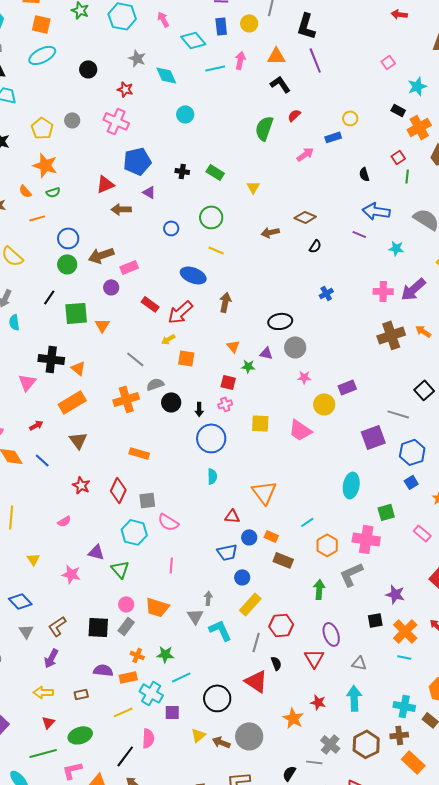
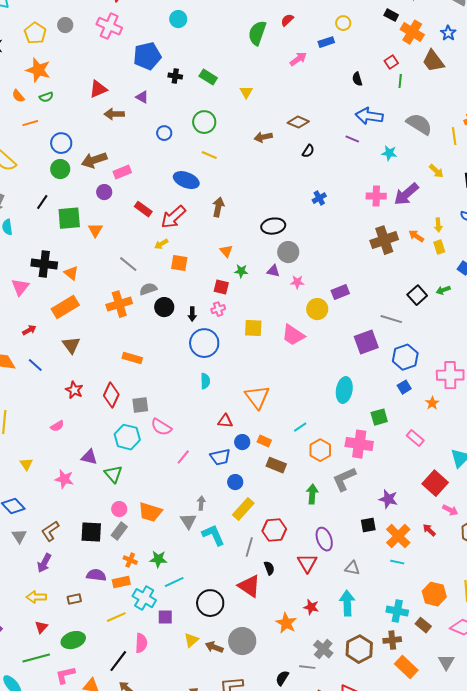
orange cross: (419, 127) -> (412, 32), turned -30
blue pentagon: (137, 161) -> (147, 56), moved
purple triangle: (266, 353) -> (273, 271), moved
pink line: (171, 565) -> (183, 457), moved, turned 35

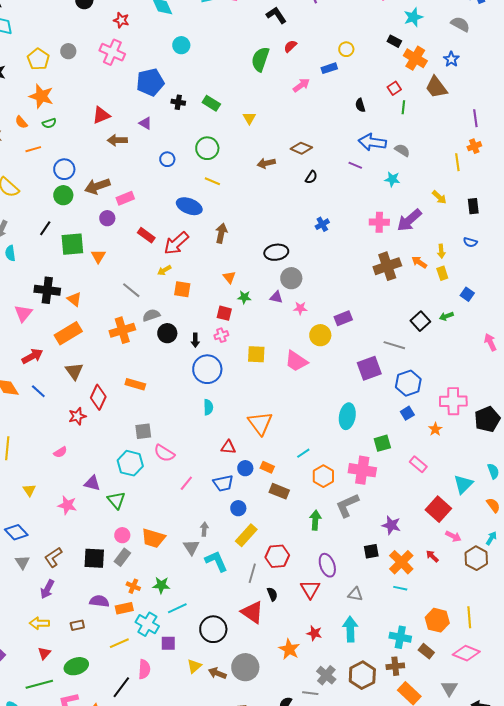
gray semicircle: (419, 124) -> (402, 150), moved, size x0.6
red arrow: (29, 330) -> (32, 356), size x1.5
red star: (74, 390) -> (77, 416), turned 30
red diamond: (111, 395) -> (98, 397), moved

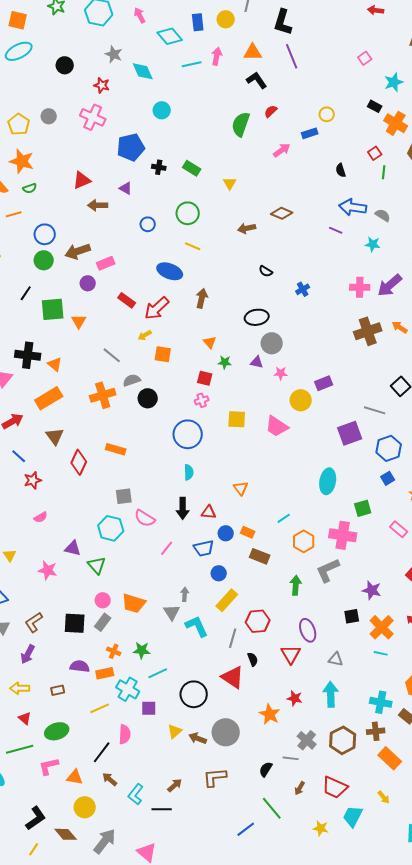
black semicircle: (311, 177) -> (266, 271), moved, turned 88
black arrow: (195, 340) -> (183, 508), moved, size x1.5
red star: (77, 416) -> (33, 480), moved
orange triangle: (260, 423) -> (241, 488), size x0.6
red triangle: (44, 653) -> (25, 718), turned -32

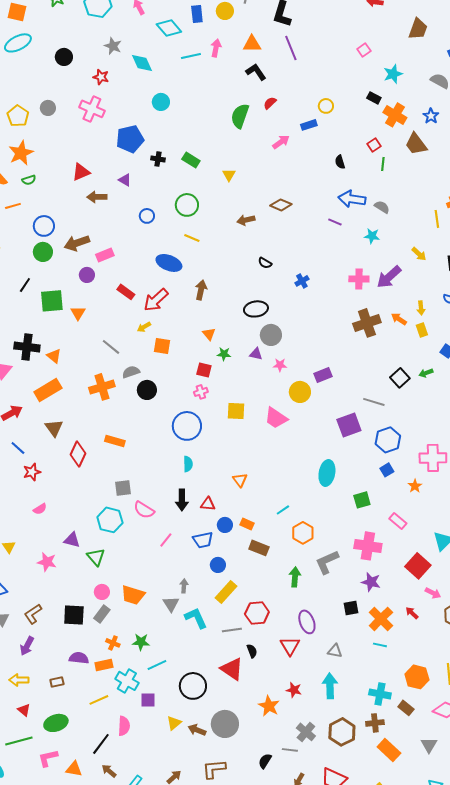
orange star: (22, 161) -> (21, 153), turned 30
pink cross: (343, 535) -> (368, 546), moved
gray line: (233, 638) -> (232, 630), turned 66

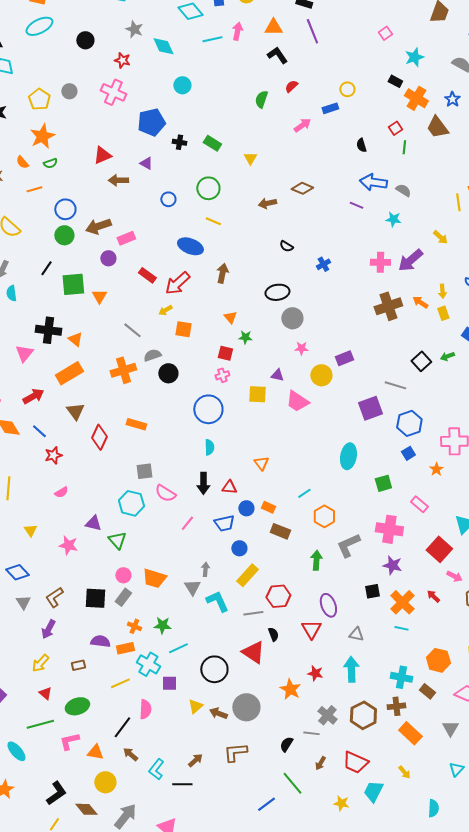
green semicircle: (240, 116) -> (261, 99), size x0.7
purple triangle: (256, 354) -> (277, 375), moved
yellow arrow: (19, 680) -> (40, 663), turned -48

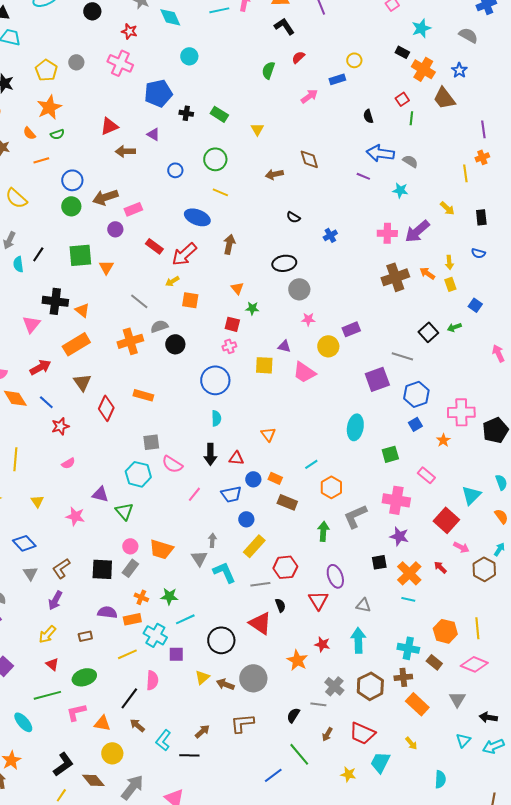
brown diamond: (302, 188) -> (309, 159), turned 50
black line: (46, 268) -> (38, 254), moved

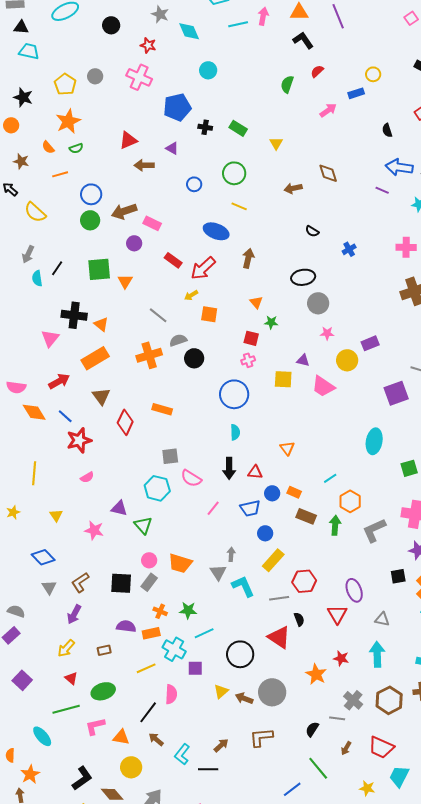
pink rectangle: (133, 209) -> (152, 223), turned 48
red star: (60, 426) -> (79, 440), size x1.4
green arrow: (323, 531) -> (335, 525), moved

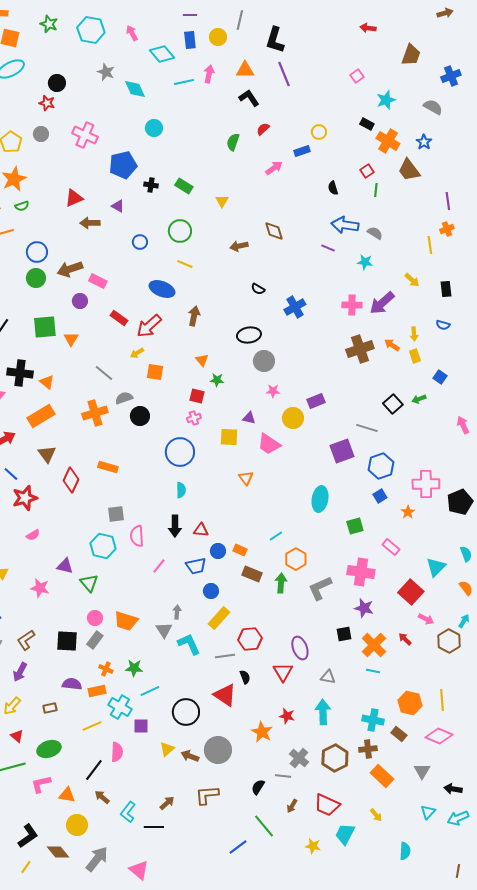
red star: (148, 45) -> (47, 103), moved
blue cross: (349, 249) -> (295, 307), size x1.5
orange triangle: (287, 448) -> (246, 478), moved
pink semicircle: (191, 478) -> (137, 536), turned 55

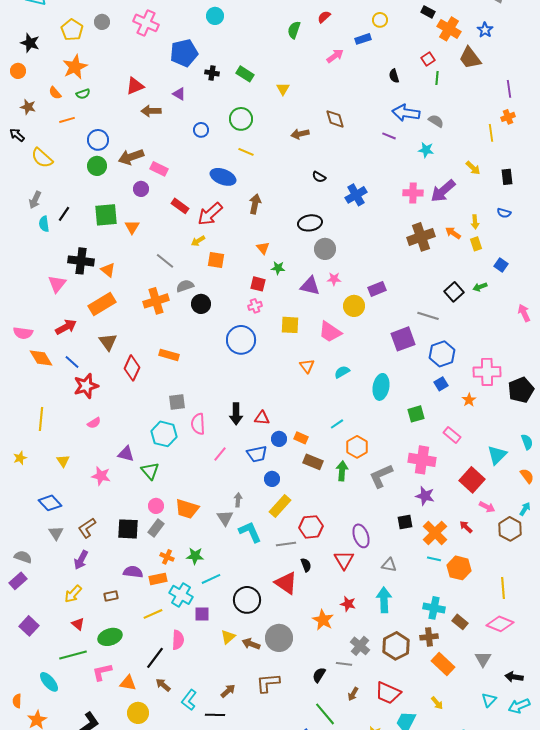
purple triangle: (249, 418) -> (310, 286), moved, size x1.5
cyan semicircle: (181, 490) -> (342, 372), moved, turned -119
orange hexagon: (410, 703) -> (459, 568), moved

